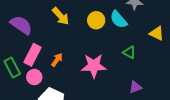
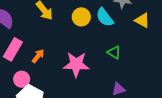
yellow triangle: (157, 33) -> (142, 20), moved
pink circle: (34, 77) -> (22, 79), moved

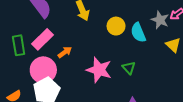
green triangle: (114, 52) -> (129, 68), moved
pink circle: (22, 79) -> (43, 70), size x1.6

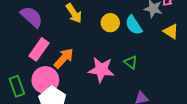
green rectangle: (19, 45) -> (17, 86), moved
orange arrow: (65, 52) -> (64, 58), size x1.5

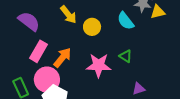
yellow circle: (110, 23) -> (92, 27), moved
yellow triangle: (171, 31) -> (158, 12), moved, turned -42

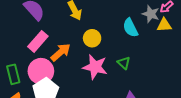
yellow circle: (92, 27) -> (92, 38), moved

